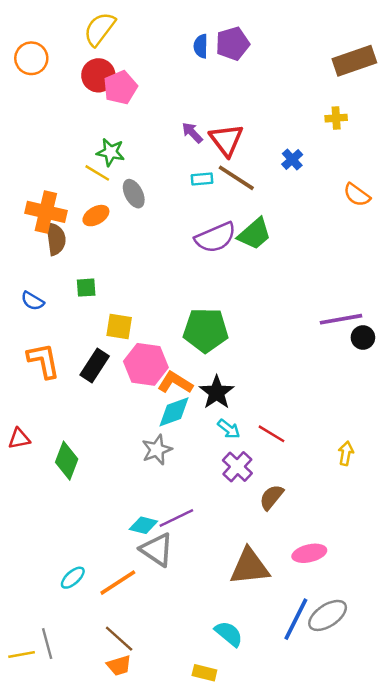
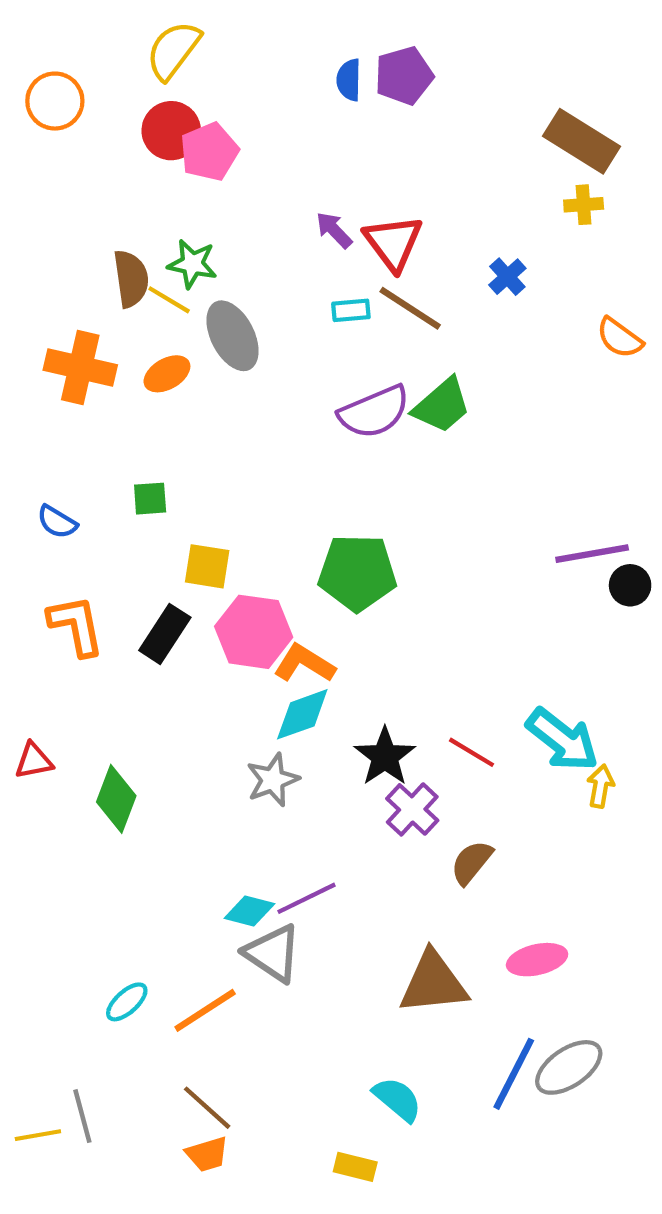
brown rectangle: (354, 61) -> (581, 141), moved, turned 51
gray ellipse: (134, 194) -> (233, 336), size x1.4
brown semicircle: (56, 239) -> (131, 279), moved
black star: (217, 392) -> (385, 757), moved
cyan arrow: (229, 429) -> (562, 740), moved, size x1.8

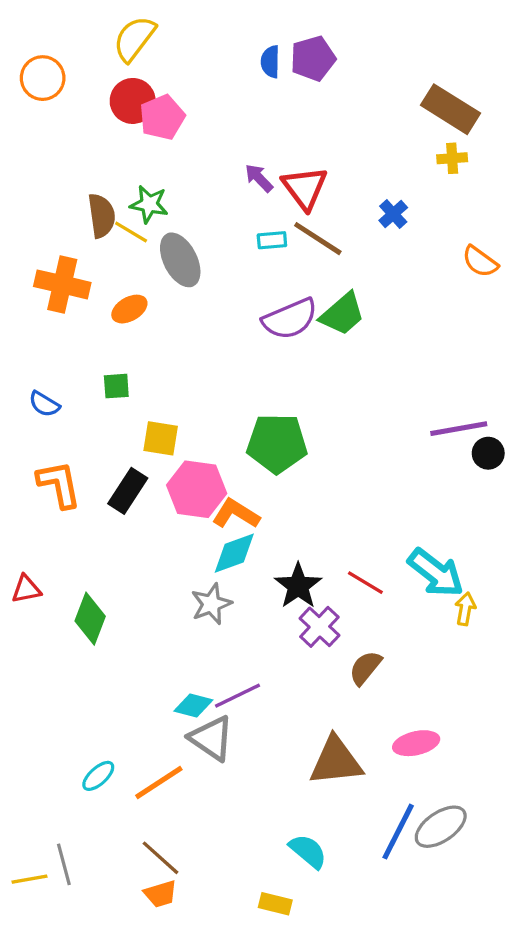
orange ellipse: (167, 374) -> (129, 309), moved

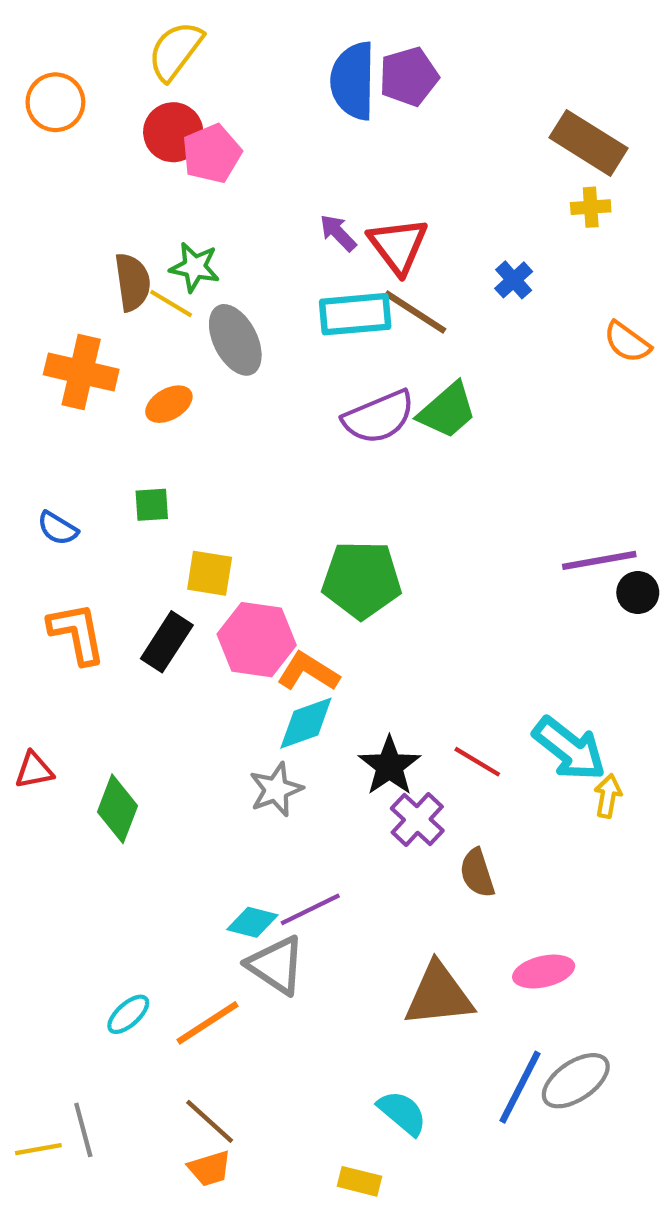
blue semicircle: (270, 62) -> (353, 81), size x1.8
cyan rectangle: (272, 240) -> (355, 314), size x1.8
brown semicircle: (365, 668) -> (477, 873), turned -57

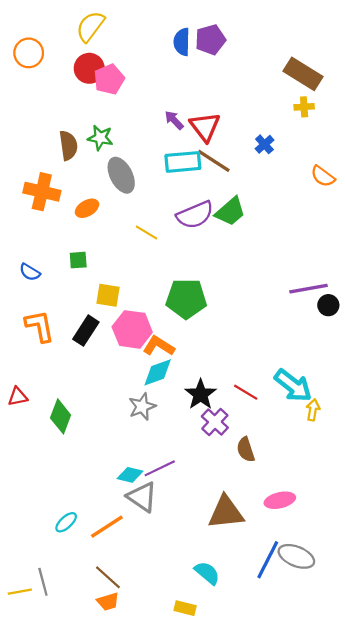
blue semicircle: (353, 81) -> (182, 42), size x0.7
yellow line: (171, 303) -> (147, 232), moved
gray ellipse: (576, 1081) -> (296, 556), turned 56

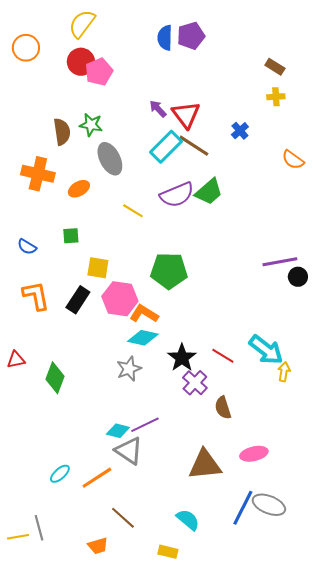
brown rectangle: (303, 74) -> (275, 67), size x0.6
cyan rectangle: (183, 162) -> (166, 147), turned -40
cyan diamond: (158, 372) -> (143, 338), turned 32
brown line: (108, 577) -> (123, 518), moved

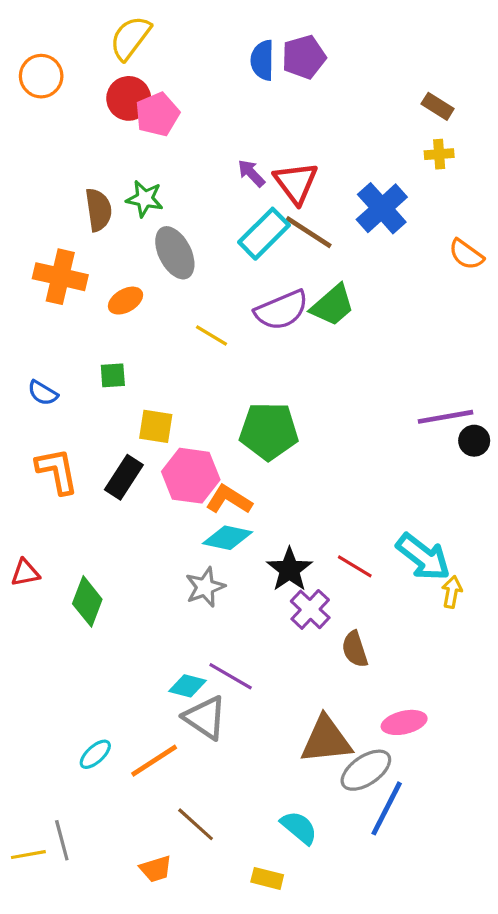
blue cross: (240, 131) -> (382, 208), size x1.8
purple line: (145, 425) -> (231, 676), turned 56
gray ellipse: (269, 505) -> (366, 770), moved, turned -56

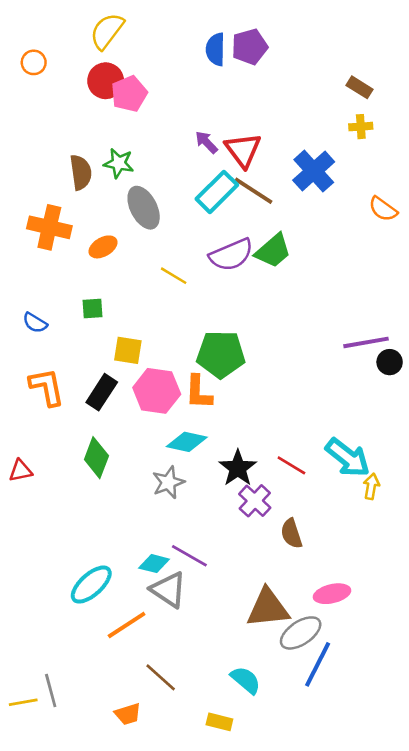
orange circle: (41, 76) -> (34, 62), size x0.7
orange L-shape: (229, 500) -> (199, 392), moved, turned -120
green diamond: (87, 601) -> (96, 458), moved
cyan ellipse: (95, 754) -> (91, 585), moved, size x1.6

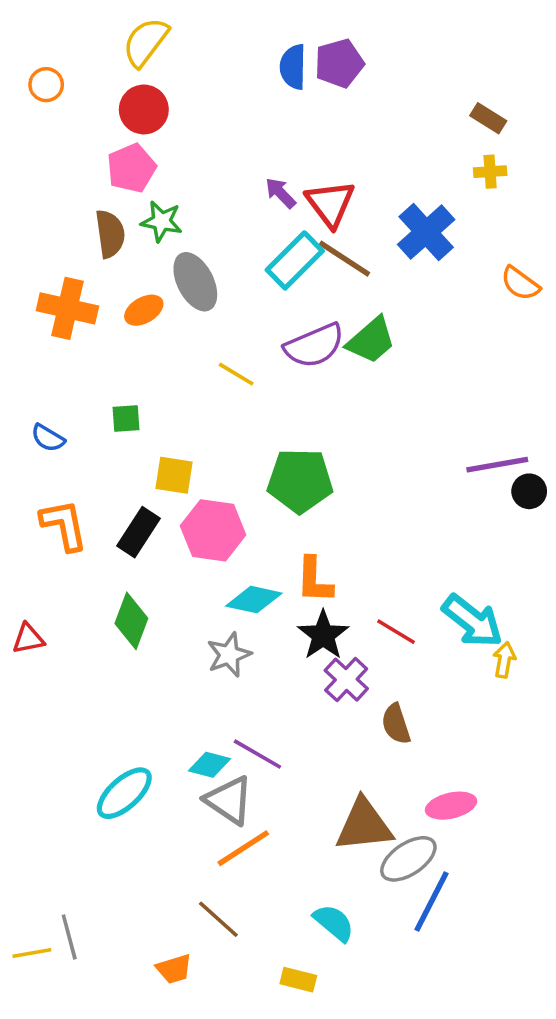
pink pentagon: (129, 94) -> (131, 168), moved
orange ellipse: (103, 247) -> (144, 310), moved
orange L-shape: (199, 392) -> (314, 580), moved
orange line: (127, 625) -> (243, 848), moved

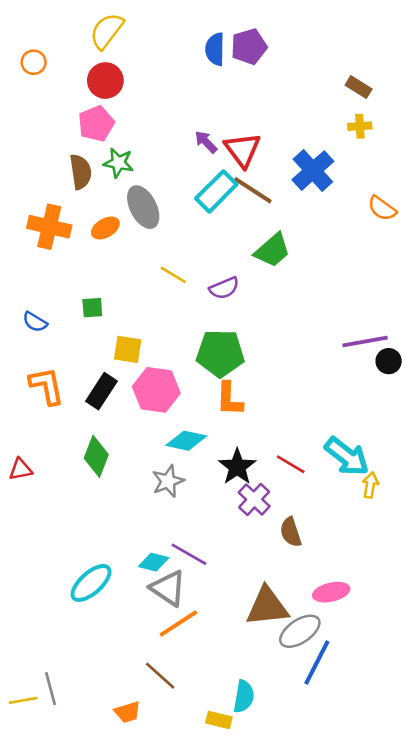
purple semicircle: (314, 346) -> (224, 288), moved, size x0.7
orange L-shape: (314, 580) -> (229, 399), moved
cyan semicircle: (334, 923) -> (244, 697), moved, turned 60

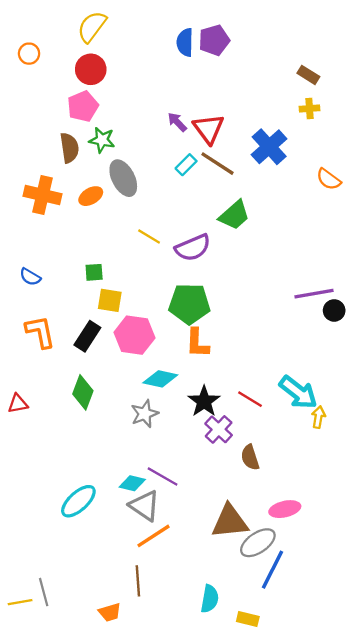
cyan rectangle: (216, 191) -> (186, 165), size x0.6
purple semicircle: (224, 288) -> (193, 248), size x1.4
green square: (92, 308) -> (94, 272), moved
brown line: (160, 676) -> (138, 581), turned 44
yellow rectangle: (219, 720) -> (248, 619), moved

